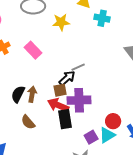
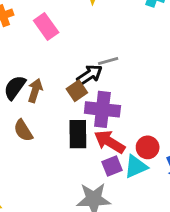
brown square: (60, 90) -> (77, 91), turned -32
red arrow: (58, 105) -> (110, 142), moved

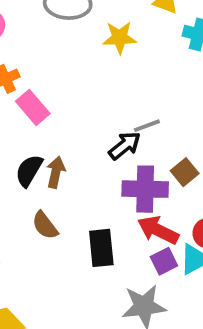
pink rectangle: (46, 27) -> (33, 107), moved
brown square: (77, 91) -> (185, 172), moved
black rectangle: (78, 134) -> (101, 248), moved

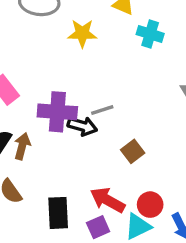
black arrow: (125, 146) -> (82, 126), turned 52
purple cross: (145, 189) -> (57, 112), moved
purple square: (164, 261) -> (98, 227), moved

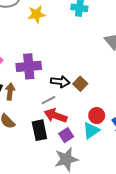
gray line: (102, 110) -> (48, 100), moved
black arrow: (82, 126) -> (60, 82), moved
red arrow: (108, 200) -> (56, 116), moved

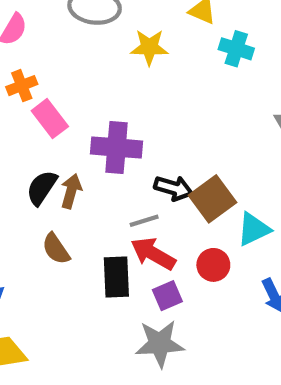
brown square: (80, 84) -> (212, 199), size x1.5
red circle: (97, 116) -> (213, 265), moved
cyan triangle: (91, 131) -> (254, 229), moved

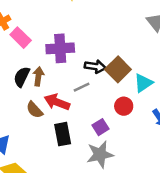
red arrow: (153, 254) -> (57, 102), moved
black rectangle: (116, 277) -> (63, 134), moved

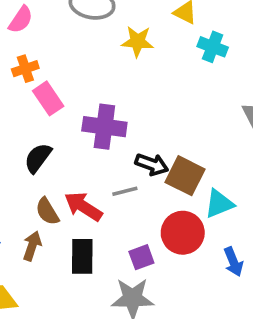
brown square: (118, 69) -> (185, 176), turned -30
brown arrow: (38, 76) -> (32, 246), moved
red circle: (124, 106) -> (183, 233), size x1.5

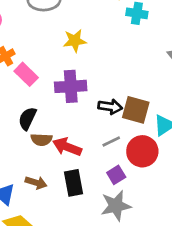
yellow star: (138, 41) -> (75, 41), moved
gray line: (125, 191) -> (111, 142), moved
brown semicircle: (47, 211) -> (41, 140), moved, turned -45
brown arrow: (32, 246) -> (36, 183), turned 100

